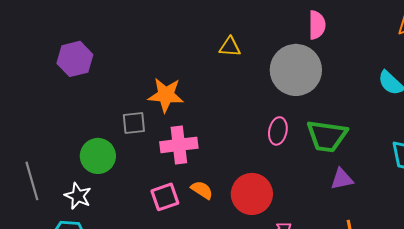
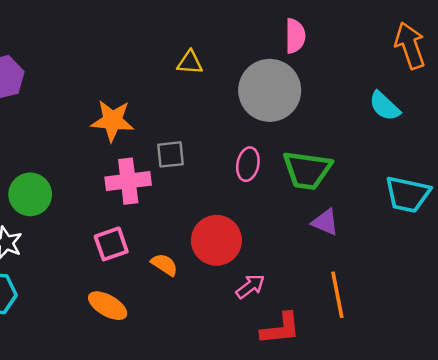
gray square: (134, 123) -> (170, 154), moved
purple triangle: (342, 179) -> (325, 222), turned 35
orange semicircle: (202, 190) -> (164, 265), moved

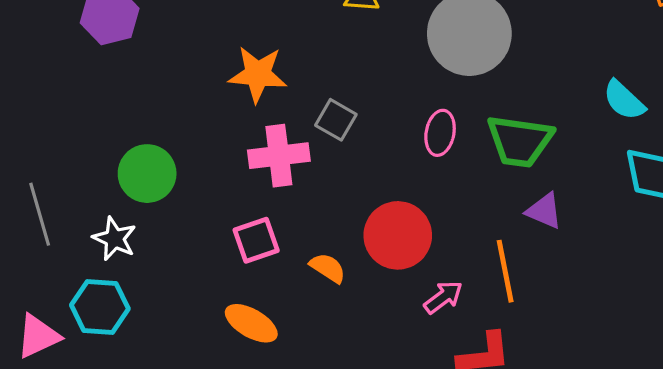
cyan semicircle: (385, 106) -> (624, 100), moved
gray square: (170, 154) -> (336, 120), turned 36
orange line: (337, 295) -> (505, 271), moved

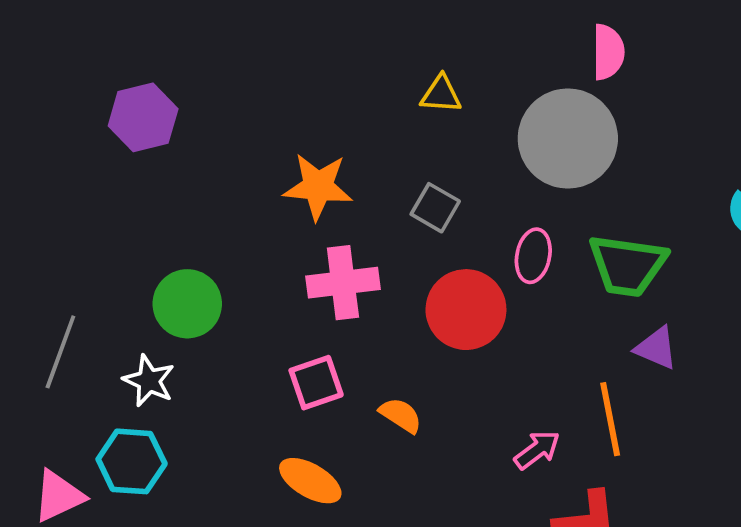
gray square: (336, 120) -> (435, 208), moved
gray line: (40, 214) -> (60, 352), turned 36
red circle: (398, 235) -> (466, 310), moved

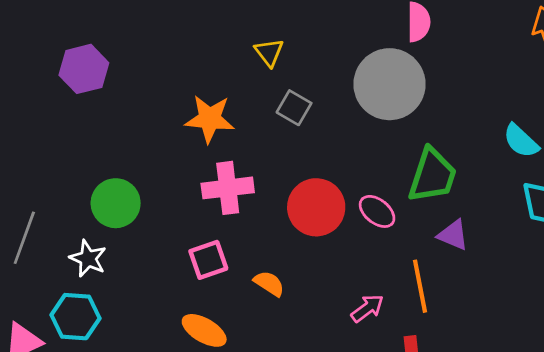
yellow triangle: (441, 94) -> (269, 52), moved, turned 48
gray square: (435, 208) -> (294, 108), moved
pink ellipse: (533, 256) -> (377, 211), moved, turned -63
green trapezoid: (627, 265) -> (432, 175), turned -80

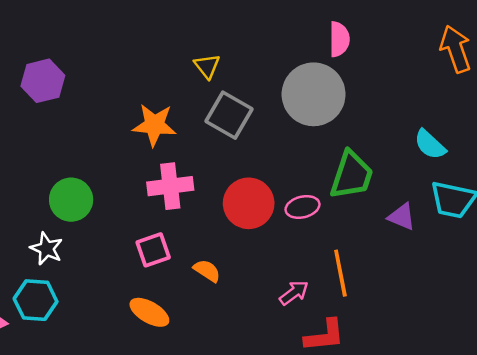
gray square: (294, 108) -> (229, 115), size x1.5
pink ellipse: (377, 211) -> (303, 207), turned -52
purple triangle: (453, 235) -> (402, 217), moved

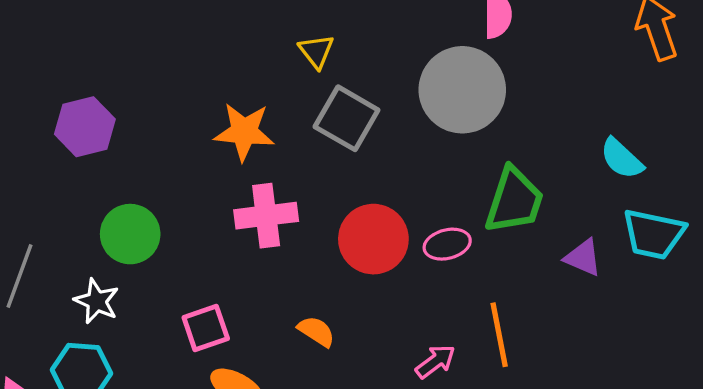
purple hexagon: (43, 81) -> (85, 127), moved
pink square: (153, 250) -> (206, 328), moved

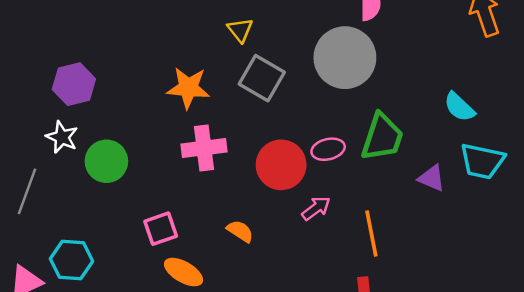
pink ellipse: (447, 244) -> (328, 149), moved
white star: (97, 301) -> (62, 137), moved
pink arrow: (435, 362) -> (316, 208), moved

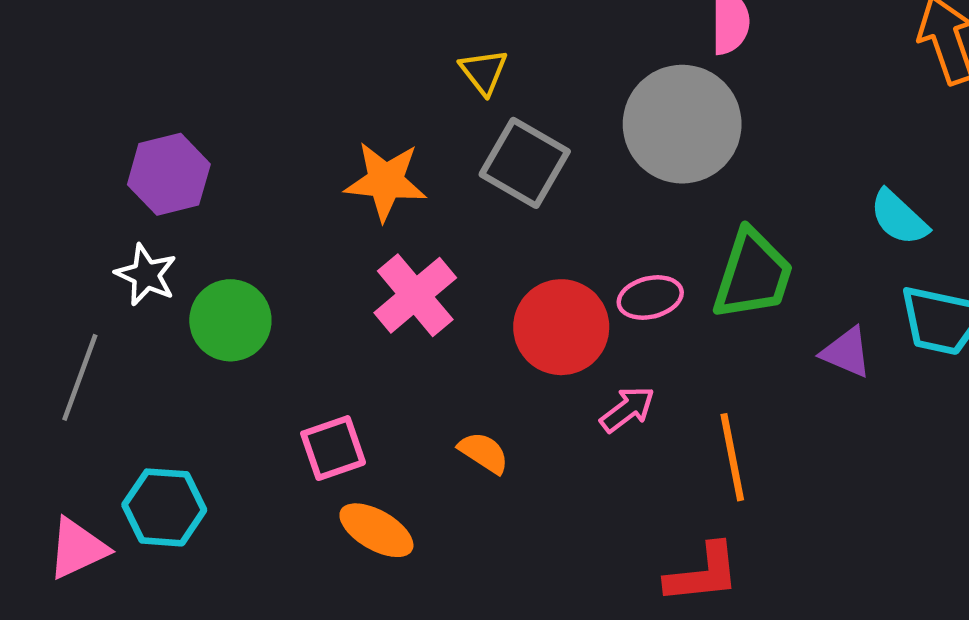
pink cross: (204, 148) -> (415, 295), turned -33

